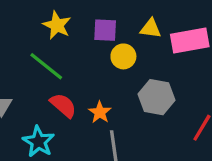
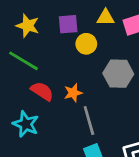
orange star: (100, 112) -> (73, 93), turned 30

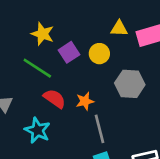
purple square: (68, 24) -> (69, 52), moved, turned -30

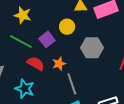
purple square: (69, 52) -> (47, 39), moved

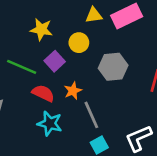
yellow star: (23, 15) -> (41, 29), moved
cyan star: (25, 89) -> (50, 123), moved

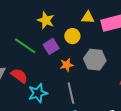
orange star: (73, 91) -> (67, 65), moved
red semicircle: (43, 93) -> (19, 76), moved
cyan star: (50, 123) -> (38, 93), turned 30

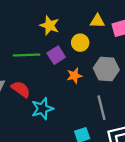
green line: (25, 46) -> (27, 55), turned -35
gray line: (71, 93) -> (102, 108), moved

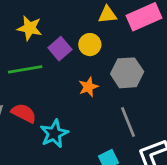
yellow star: (49, 25) -> (30, 28), moved
purple square: (56, 55) -> (60, 49), moved

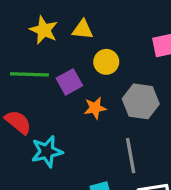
yellow triangle: (108, 15) -> (83, 30), moved
purple square: (60, 49) -> (69, 82), moved

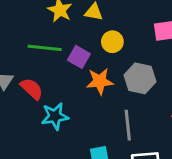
purple square: (69, 82) -> (79, 57), turned -35
orange star: (95, 108) -> (100, 81), size x1.4

